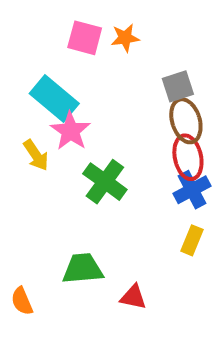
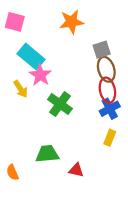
pink square: (85, 38) -> (15, 22), moved
orange star: (125, 38) -> (72, 22), size x1.5

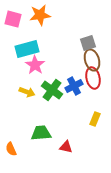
orange star: (72, 22) -> (40, 15), moved
cyan rectangle: (31, 57) -> (27, 49), turned -55
yellow arrow: (21, 89) -> (27, 92), moved, turned -35
blue cross: (110, 109) -> (74, 86), moved

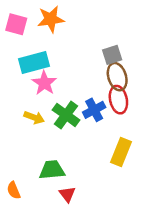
yellow rectangle: (95, 119) -> (121, 152), size x1.5
red triangle: (66, 147) -> (67, 194), moved, turned 40

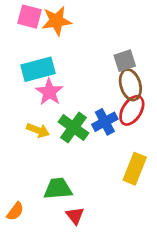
pink square: (16, 24) -> (29, 17), moved
red ellipse: (118, 100) -> (132, 110), turned 44
orange semicircle: (14, 190) -> (15, 211), turned -120

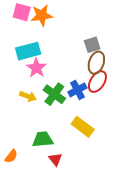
brown ellipse: (130, 85) -> (96, 63), turned 35
yellow rectangle: (135, 169) -> (83, 127), moved, turned -75

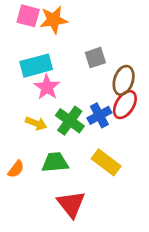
gray square: (92, 45) -> (95, 58), moved
green trapezoid: (43, 139) -> (55, 162), moved
orange semicircle: (11, 156) -> (16, 169), moved
red triangle: (55, 159) -> (71, 204), size x1.6

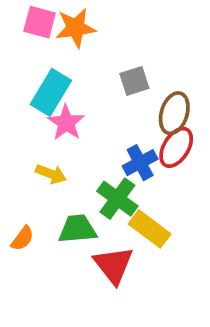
cyan rectangle: (36, 66) -> (51, 92), turned -44
green cross: (70, 121) -> (117, 199), moved
red triangle: (71, 204) -> (114, 265), moved

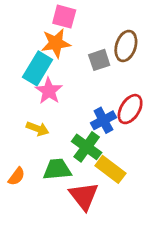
pink square: (40, 22) -> (64, 17), moved
orange star: (76, 28) -> (56, 43), moved
brown ellipse: (174, 113) -> (126, 46), moved

